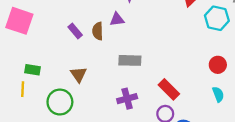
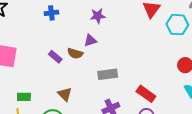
brown semicircle: (98, 31) -> (75, 53), turned -63

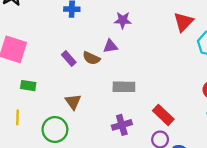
green rectangle: (24, 97) -> (28, 86), moved

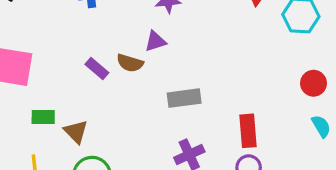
brown triangle: (73, 102) -> (76, 132), moved
red rectangle: (163, 115) -> (248, 131), turned 50

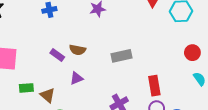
purple triangle: (155, 41) -> (76, 78), moved
gray rectangle: (184, 98) -> (121, 56), moved

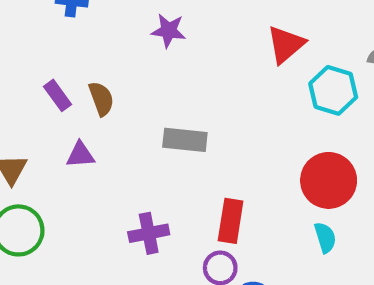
brown semicircle: (77, 50) -> (101, 99), turned -140
red circle: (192, 53) -> (329, 180), size x1.6

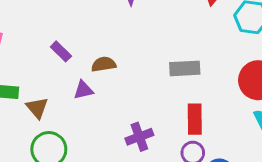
brown semicircle: (101, 99) -> (104, 64), moved, turned -70
gray rectangle: (185, 140) -> (185, 68), moved

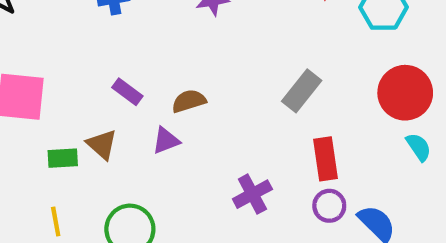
gray rectangle: (185, 68) -> (302, 91), turned -40
brown triangle: (37, 108) -> (102, 144), moved

